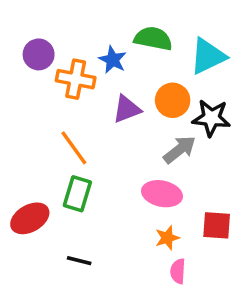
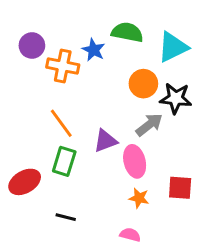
purple triangle: (127, 109) -> (105, 141), moved
pink ellipse: (162, 194) -> (135, 161), turned 64
orange star: (167, 238) -> (139, 198), turned 30
pink semicircle: (178, 271) -> (130, 235), moved, turned 102

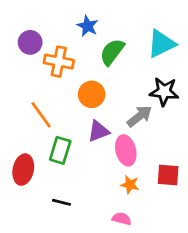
green semicircle: (127, 32) -> (112, 52), moved, turned -64
blue star: (94, 50) -> (88, 26), moved
orange circle: (143, 84) -> (92, 94), moved
orange line: (61, 123) -> (41, 115), moved
red ellipse: (25, 182) -> (23, 170), turned -48

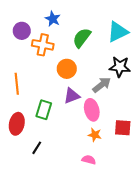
blue star: (88, 26) -> (53, 19), moved
orange line: (41, 115) -> (17, 84), moved, turned 30
black line: (62, 202) -> (37, 148), moved, turned -72

